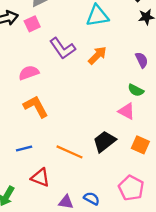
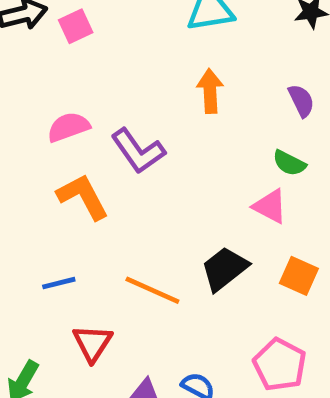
purple L-shape: (62, 48) -> (138, 151), moved
orange arrow: (97, 55) -> (210, 91), turned -48
red triangle: (40, 178) -> (92, 343), turned 42

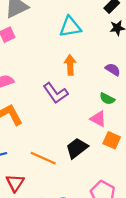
purple semicircle: (301, 101) -> (113, 69), turned -32
purple L-shape: (138, 151) -> (56, 93), moved
orange square: (299, 276) -> (112, 140), moved

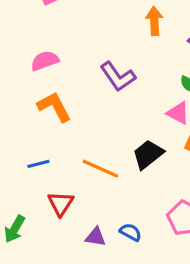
orange arrow: (70, 65) -> (154, 21), moved

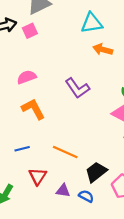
orange arrow: (154, 21) -> (103, 50), turned -72
black trapezoid: (148, 154) -> (96, 172), moved
purple triangle: (96, 237) -> (63, 191), moved

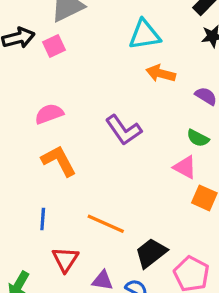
blue line: (22, 149) -> (43, 219), turned -72

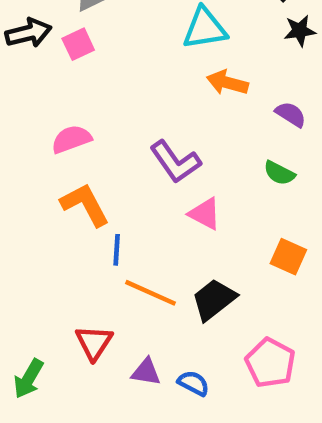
pink triangle: (185, 167) -> (205, 214), moved
blue line: (43, 219) -> (117, 250), moved
black trapezoid: (151, 253) -> (214, 300), moved

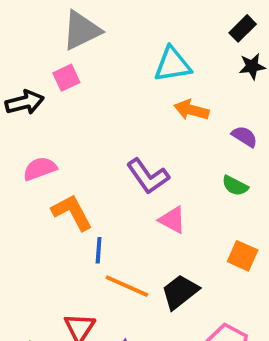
black arrow: (28, 33) -> (25, 102), moved
pink semicircle: (71, 139) -> (40, 169), moved

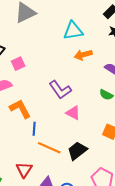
pink square: (66, 78) -> (18, 64), moved
orange arrow: (191, 110) -> (83, 55), turned -30

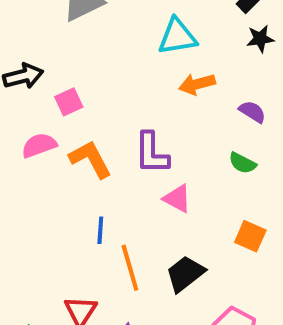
purple L-shape: (60, 90) -> (152, 153), turned 35
orange L-shape: (20, 109) -> (90, 159), moved
orange line: (49, 148) -> (130, 268), turned 50

